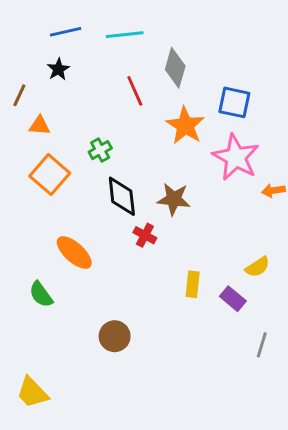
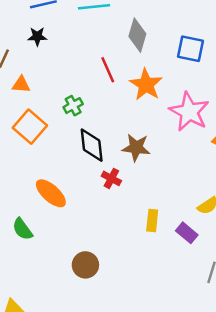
black star: (58, 69) -> (37, 36), turned 30
red line: (135, 91) -> (108, 70), moved
blue square: (234, 102) -> (190, 49), moved

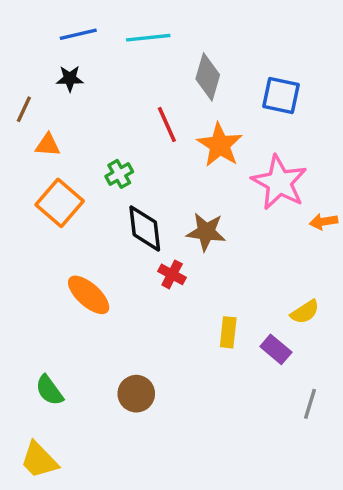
green semicircle: (22, 229) -> (49, 390), moved

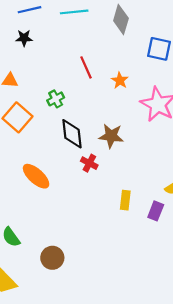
gray diamond: (208, 77) -> (121, 20), moved
orange star: (220, 145) -> (120, 80), size x0.6
purple rectangle: (276, 349) -> (156, 211), turned 72
brown circle: (136, 394) -> (52, 258), moved

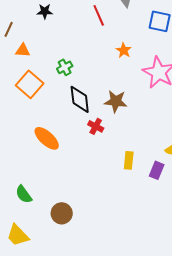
black star: (24, 38) -> (45, 11), moved
red line: (86, 67) -> (99, 15), moved

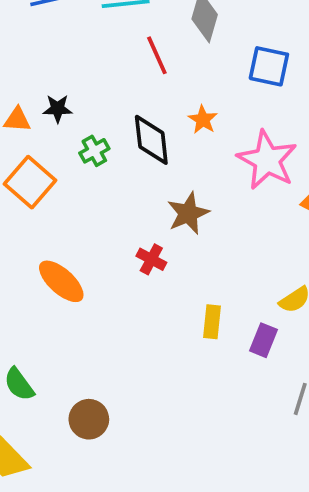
black star: (45, 11) -> (58, 109), moved
black diamond: (80, 99) -> (151, 140), moved
brown star: (116, 101) -> (188, 213), turned -30

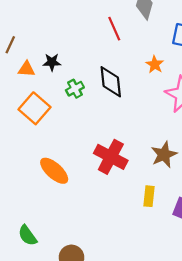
orange star: (203, 120) -> (155, 64), moved
brown star: (188, 213) -> (164, 155), moved
red cross: (151, 259) -> (111, 157), size x1.8

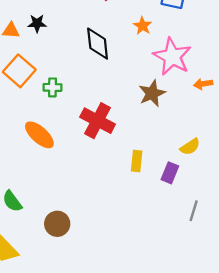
green cross: (75, 89) -> (52, 87), moved, turned 30
brown star: (164, 155) -> (152, 93), moved

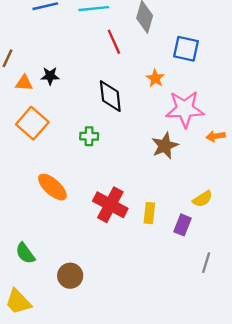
pink star: (172, 57) -> (185, 109), turned -30
green cross: (52, 87) -> (89, 136), moved
red cross: (98, 121) -> (110, 205), moved

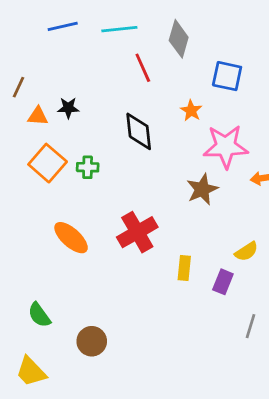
green cross: (89, 136) -> (88, 167), moved
red cross: (110, 205) -> (137, 232), moved, turned 32

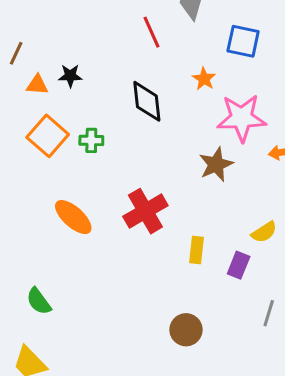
brown circle: (92, 341) -> (186, 330), moved

